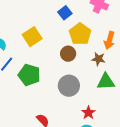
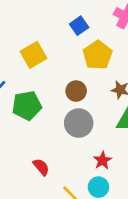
brown circle: (68, 54) -> (76, 91), moved
green pentagon: (29, 75) -> (27, 106), turned -30

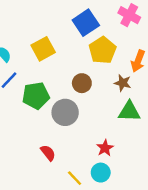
blue square: (79, 26) -> (86, 23), size x1.5
gray circle: (79, 123) -> (65, 112), moved

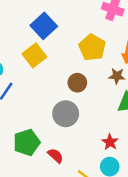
blue square: (86, 23) -> (44, 26), moved
green pentagon: (36, 96) -> (27, 142), moved

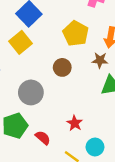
gray circle: (66, 114) -> (31, 92), moved
red star: (110, 142) -> (75, 123), moved

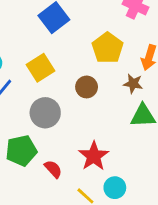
yellow square: (21, 42) -> (40, 68), moved
red star: (75, 123) -> (94, 156), size x1.5

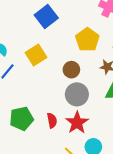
gray circle: (45, 113) -> (77, 94), moved
red semicircle: (53, 169) -> (52, 120), moved, turned 32

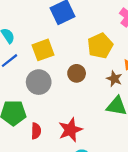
gray circle: (77, 94) -> (39, 82), moved
red semicircle: (52, 120) -> (36, 131), moved

